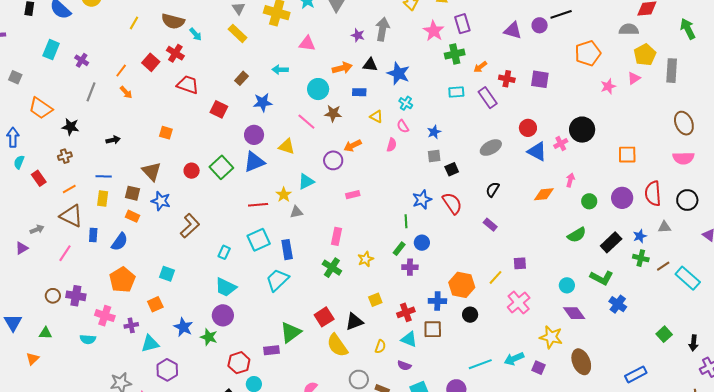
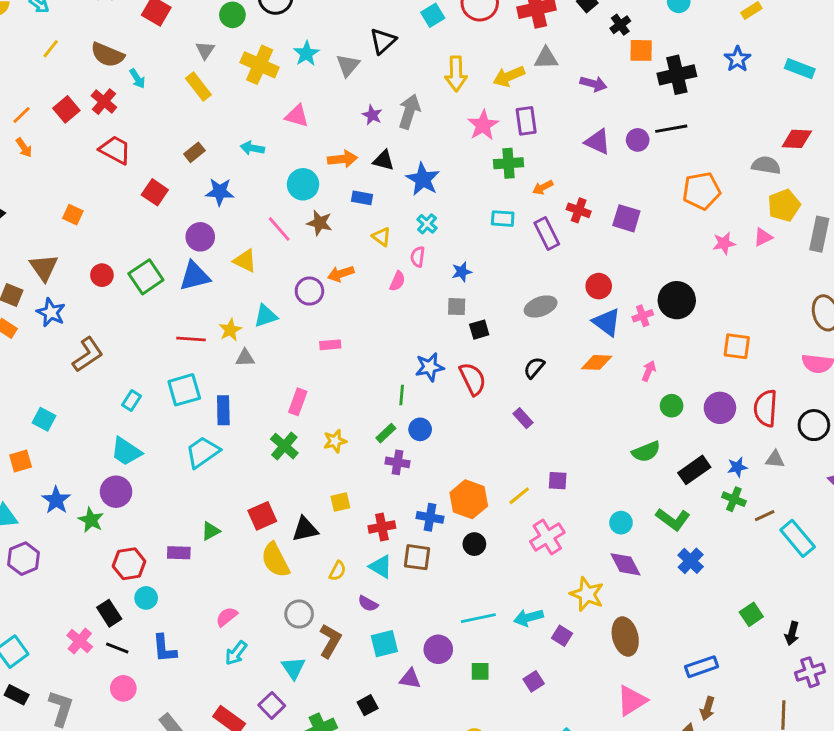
pink semicircle: (403, 126) -> (418, 257), turned 32
orange diamond: (544, 194) -> (597, 362), moved
green triangle: (291, 332) -> (211, 531), size x0.6

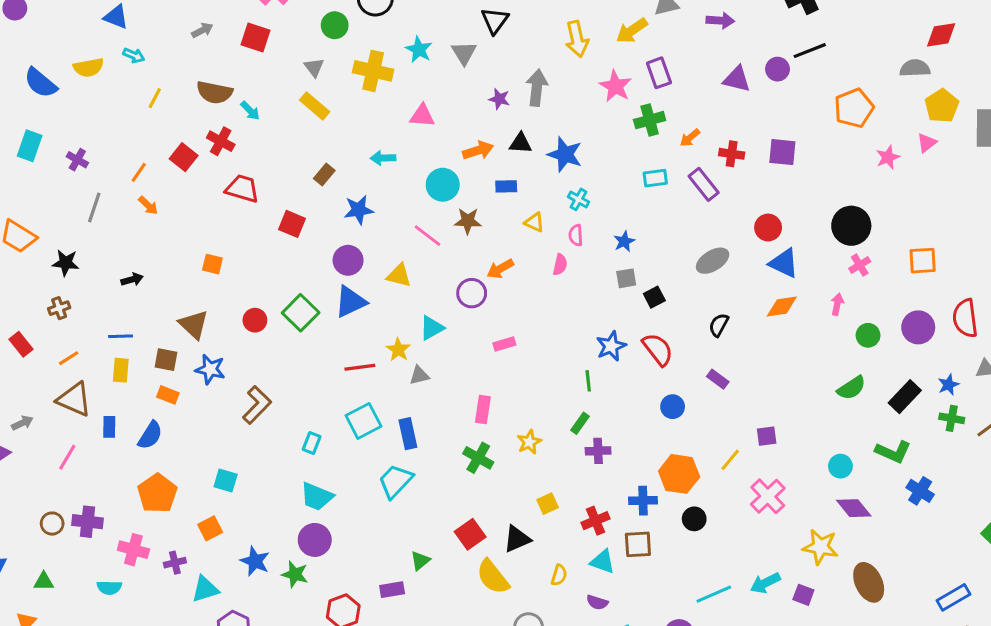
pink cross: (643, 316) -> (860, 265), moved
blue circle: (420, 429) -> (673, 407), moved

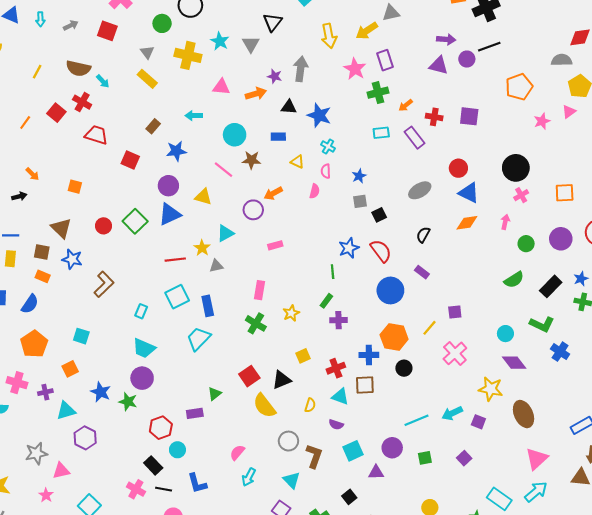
purple arrow: (720, 21) -> (446, 39), moved
cyan arrow: (134, 55) -> (40, 19), moved, turned 64
orange arrow: (478, 150) -> (256, 94), moved
orange arrow: (148, 205) -> (32, 174), moved
blue circle: (673, 407) -> (390, 290), size x1.6

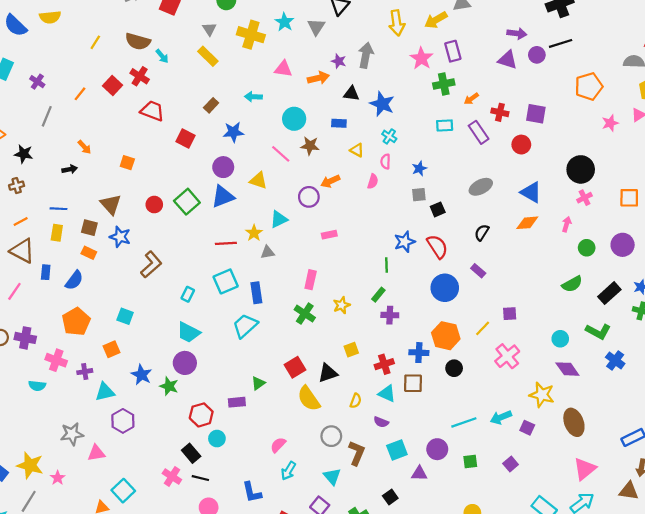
red circle: (458, 168) -> (521, 145), moved
blue L-shape: (197, 483) -> (252, 492), moved
pink star: (46, 495) -> (58, 478), moved

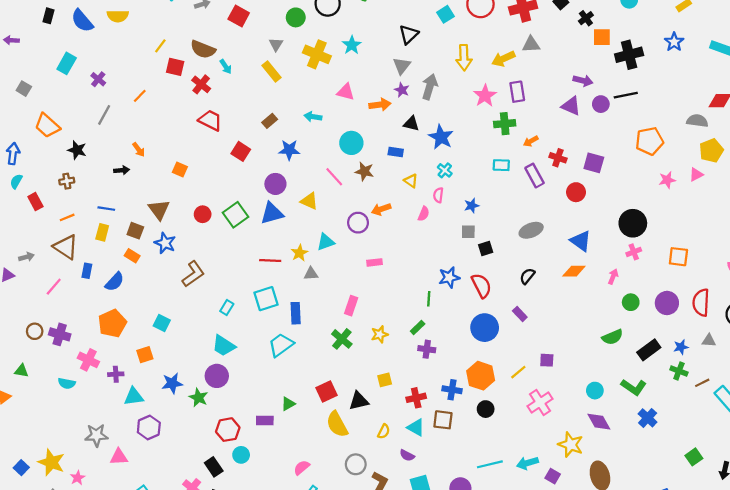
gray triangle: (316, 27) -> (402, 66), moved
red square: (113, 86) -> (175, 67), moved, turned -36
blue star: (142, 375) -> (172, 383), turned 30

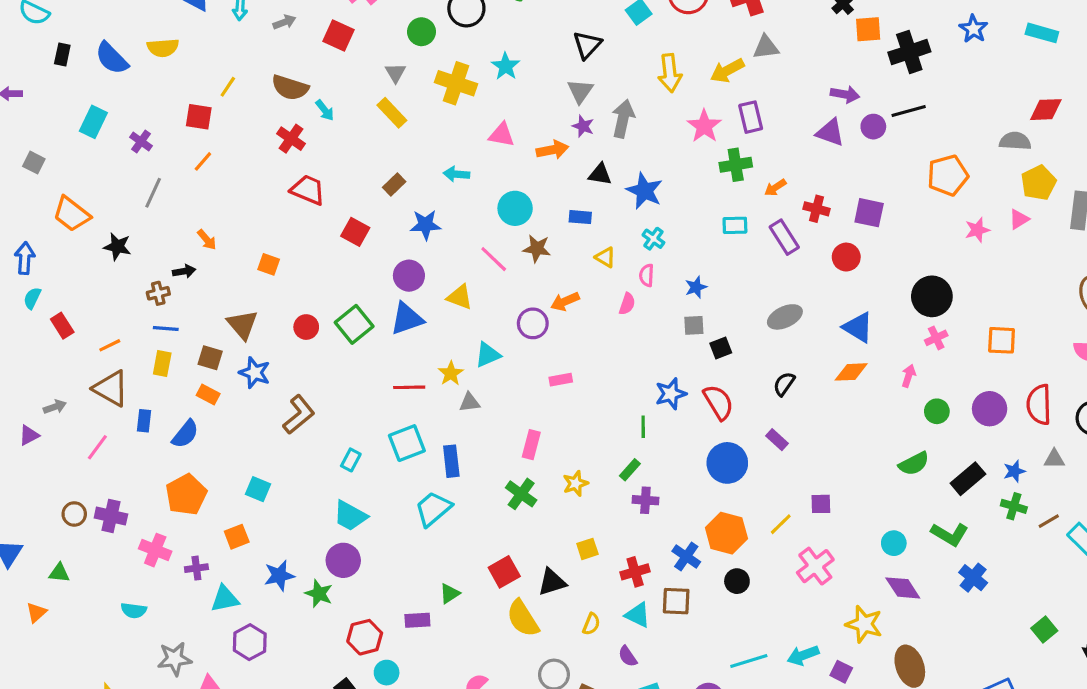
red square: (175, 67) -> (199, 117), moved
brown cross: (67, 181) -> (158, 293), moved
cyan semicircle: (67, 383) -> (134, 610), moved
blue cross: (452, 390) -> (686, 557), turned 30
purple semicircle: (407, 455) -> (628, 656), turned 32

